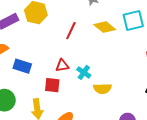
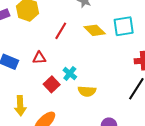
red triangle: (62, 66) -> (39, 58), moved
red square: (52, 85) -> (52, 84), moved, turned 35

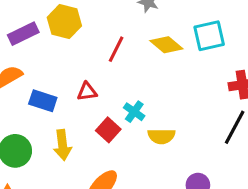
yellow arrow: (20, 106) -> (62, 145), moved

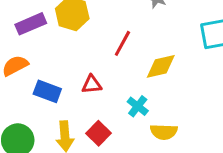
yellow diamond: (166, 45) -> (161, 66), moved, turned -56
red square: (108, 130) -> (98, 133), moved

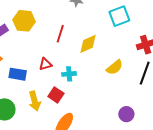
cyan cross: (138, 106) -> (69, 74), moved, turned -32
yellow semicircle: (164, 132) -> (115, 67), moved, turned -30

